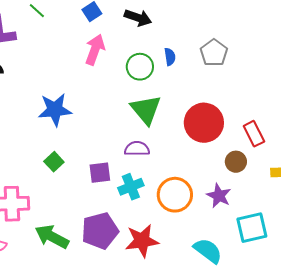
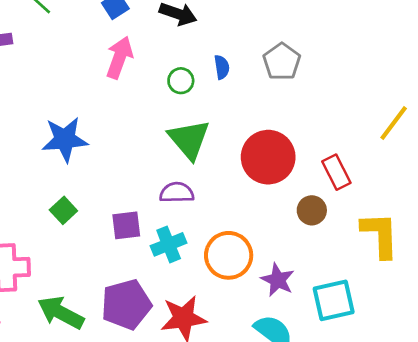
green circle: (140, 67) -> (181, 81), size x0.7
purple star: (219, 196) -> (278, 280), moved

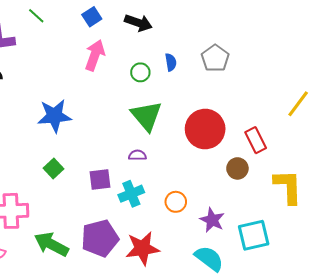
purple semicircle: (177, 193) -> (137, 155), size x0.7
orange circle: (229, 255) -> (176, 202), size x0.6

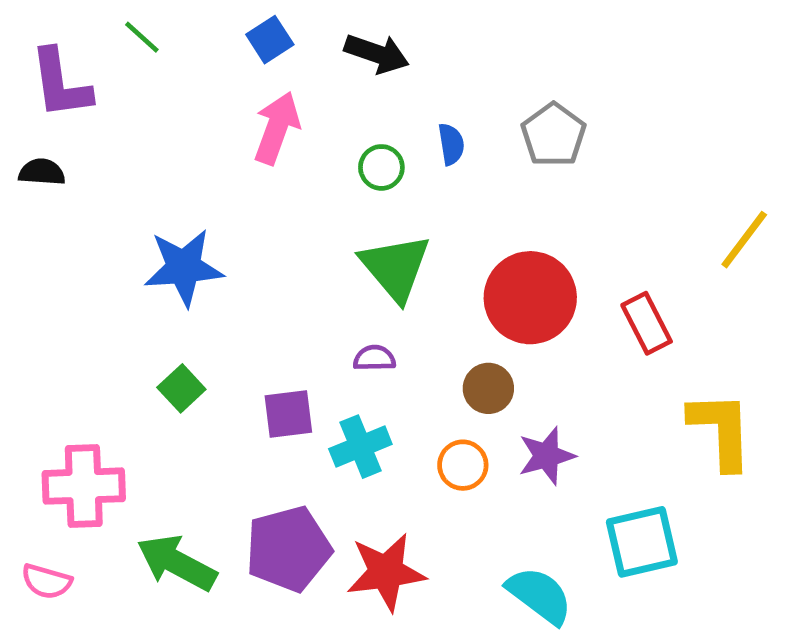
brown circle: (237, 168) -> (488, 388), moved
purple star: (212, 220) -> (547, 456), moved, turned 30

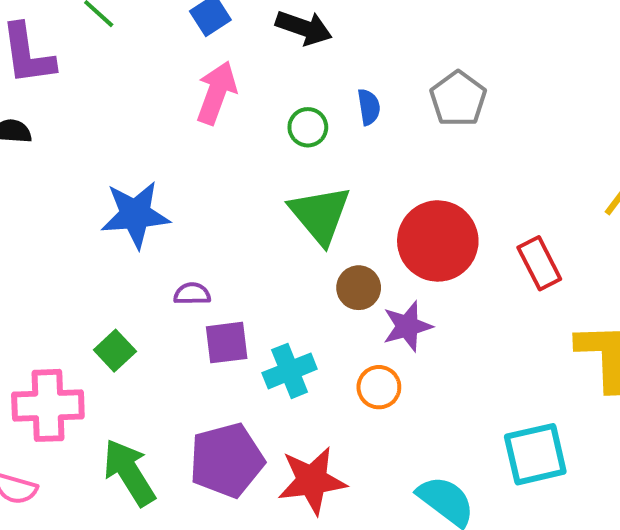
purple semicircle: (374, 358) -> (192, 294), moved
green square: (181, 388) -> (115, 351), moved
brown circle: (488, 388) -> (359, 288), moved
purple star: (547, 456) -> (407, 326), moved
green arrow: (177, 563) -> (129, 472), turned 30

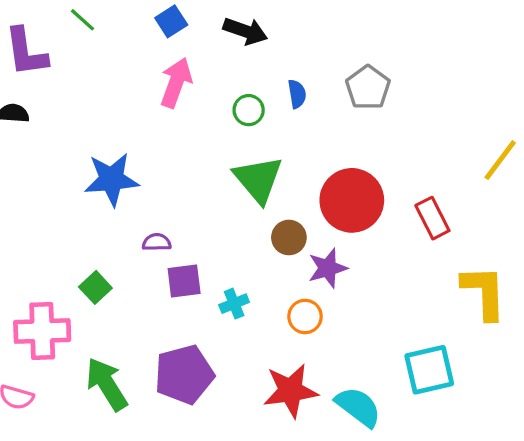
cyan cross: (290, 371) -> (234, 304), size x0.7
red star: (312, 481) -> (291, 391), moved

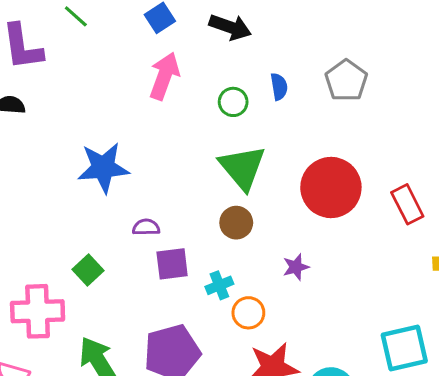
brown circle: (289, 237) -> (236, 223), moved
purple star: (328, 268) -> (296, 267), moved, size x0.7
orange circle: (305, 316) -> (248, 313), moved

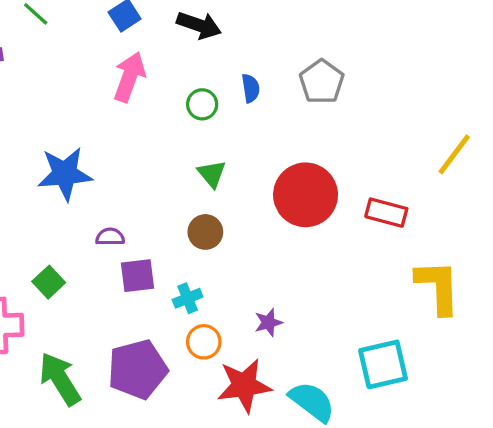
green triangle: (242, 168) -> (212, 174), size x0.6
red rectangle: (407, 204) -> (386, 213), turned -48
purple star: (296, 267) -> (268, 322), moved
orange circle: (248, 313) -> (204, 342), moved

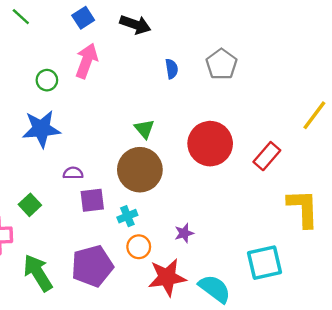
green circle: (202, 104) -> (47, 80), moved
red rectangle: (386, 213) -> (267, 156), turned -64
brown circle: (205, 232) -> (140, 170), size x1.8

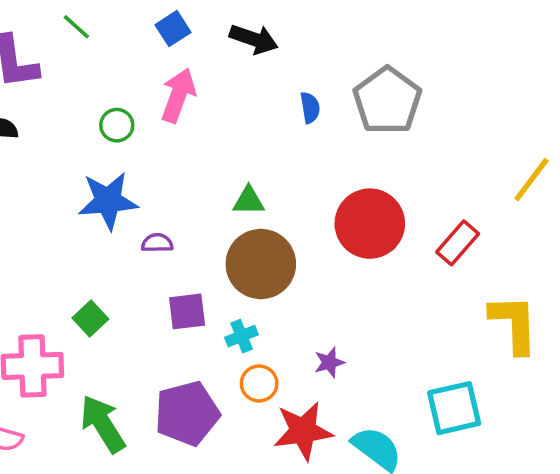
gray pentagon: (221, 64) -> (387, 101), size x1.4
green triangle: (144, 129) -> (249, 201), moved, turned -50
purple semicircle: (73, 173) -> (157, 243), moved

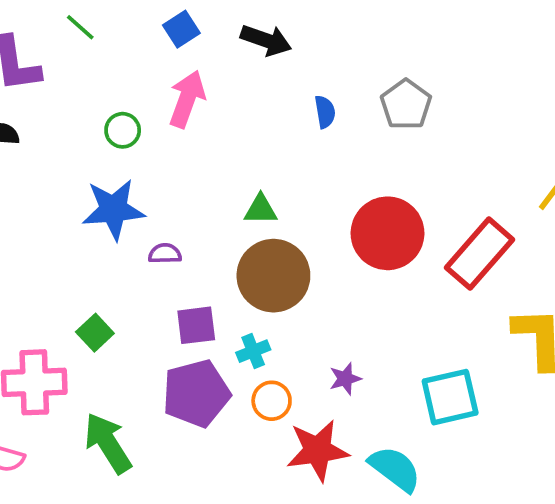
gray pentagon: (387, 101) -> (406, 105), size x0.7
red rectangle: (458, 243) -> (480, 254), size x1.5
cyan square: (454, 408) -> (450, 397), moved
purple pentagon: (187, 413) -> (196, 393), moved

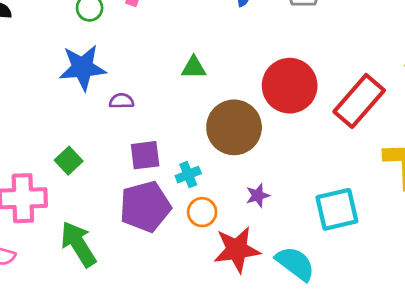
brown circle: (273, 276) -> (234, 127), moved

